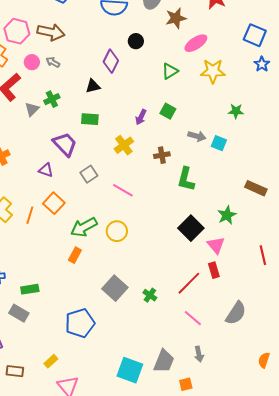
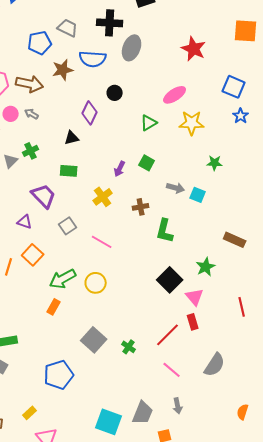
brown star: (176, 18) -> (63, 70), moved

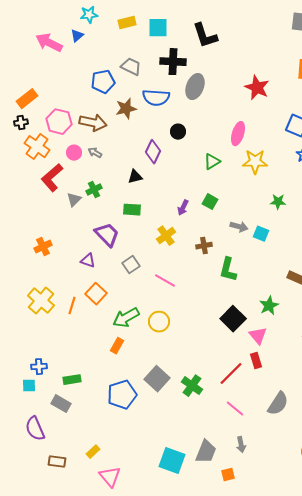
pink ellipse: (175, 95) -> (238, 134), turned -40
green cross: (129, 347) -> (192, 386), size x1.5
blue pentagon: (59, 375) -> (122, 395), moved

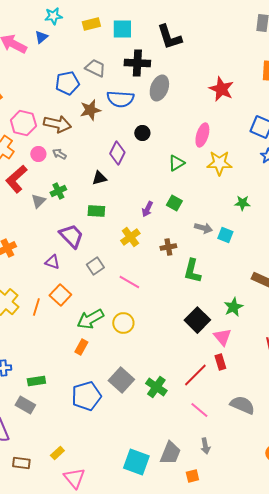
gray semicircle: (278, 404) -> (242, 405), turned -100

